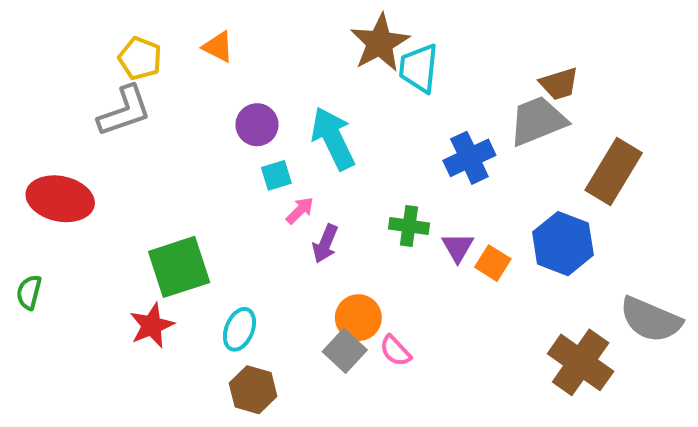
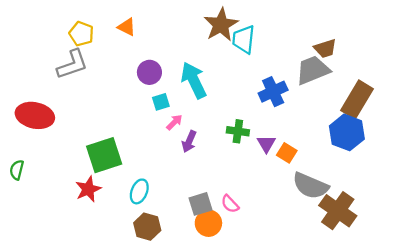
blue hexagon: (563, 244) -> (347, 132), moved
orange circle: (358, 318) -> (208, 223), moved
gray semicircle: (651, 320) -> (311, 186), moved
gray square: (345, 351) -> (200, 204), turned 30

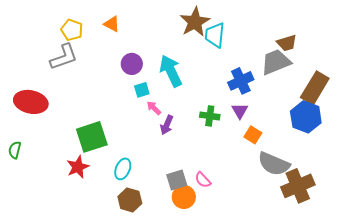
pink arrow: (174, 122) -> (154, 108), turned -91
purple triangle: (266, 144) -> (240, 111), moved
brown cross: (338, 211) -> (298, 186), turned 32

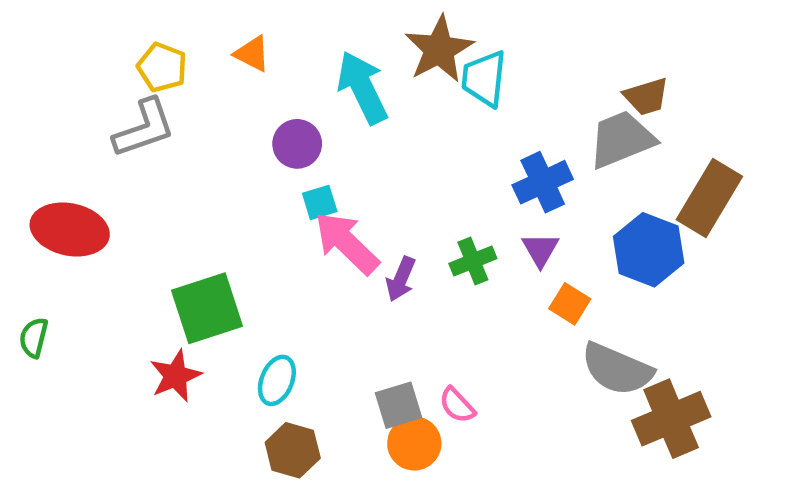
cyan arrow: (171, 71) -> (362, 88), moved
pink arrow: (154, 108) -> (347, 243), size x2.0
green cross: (210, 116) -> (473, 261), turned -30
blue hexagon: (306, 117) -> (649, 250), moved
purple arrow: (167, 125) -> (401, 279), moved

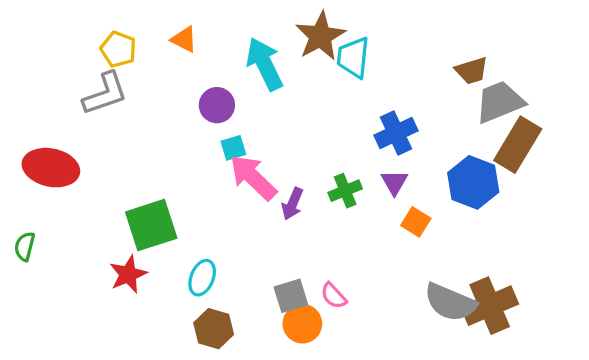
gray trapezoid: (622, 139) -> (500, 102), moved
gray semicircle: (617, 369) -> (450, 302), moved

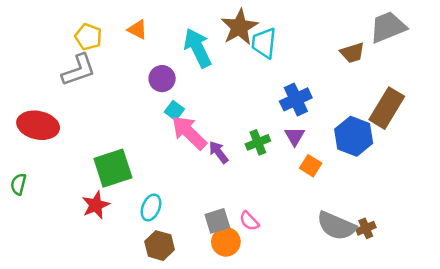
gray trapezoid: (500, 102) -> (388, 27), moved
cyan square: (233, 148) -> (174, 110), turned -36
purple arrow: (293, 204) -> (219, 152), turned 120
brown cross: (490, 306) -> (366, 228), size x0.5

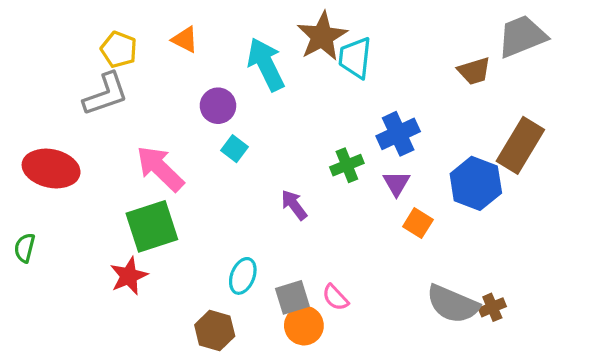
pink arrow: (189, 133) -> (160, 169), moved
green cross: (258, 142) -> (347, 165), moved
cyan ellipse: (151, 207) -> (243, 276), moved

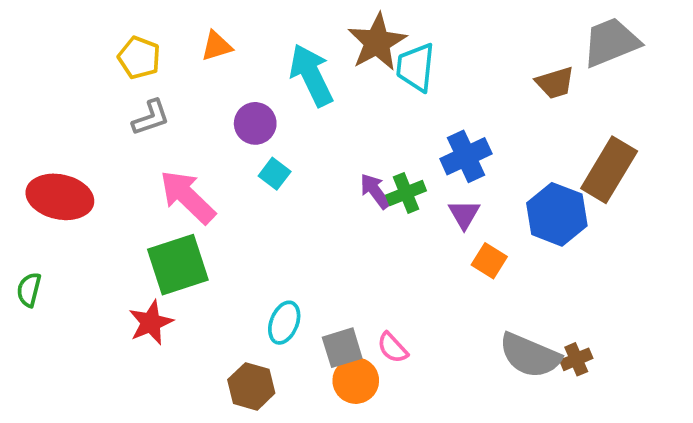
orange triangle: (185, 40) -> (217, 46), turned -44
gray L-shape: (106, 94) -> (151, 118), moved, size x0.7
purple arrow: (294, 205) -> (375, 191), moved

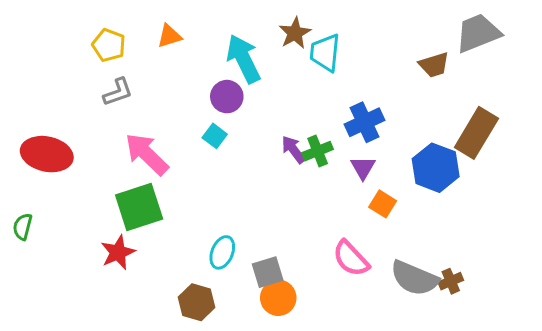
brown star: (377, 42) -> (295, 33), size x0.7
purple circle: (255, 123) -> (227, 97), moved
pink semicircle: (393, 348) -> (351, 258), moved, size x1.5

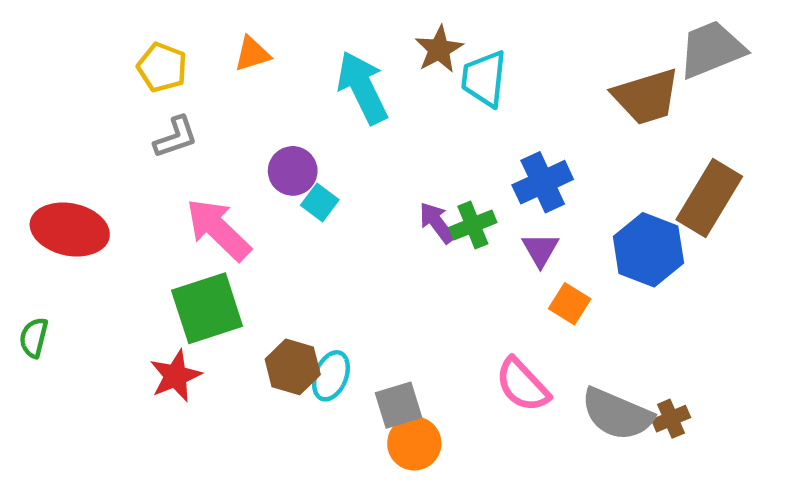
brown trapezoid: (434, 65) -> (646, 97), size x1.5
purple circle: (227, 97) -> (293, 171), moved
brown hexagon: (197, 302) -> (293, 367), moved

